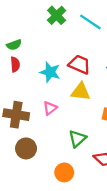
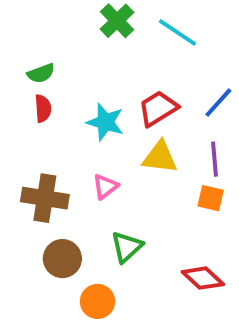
red trapezoid: (79, 64) -> (158, 108), turned -55
green triangle: (77, 139) -> (127, 247), moved
orange circle: (64, 172) -> (97, 301), moved

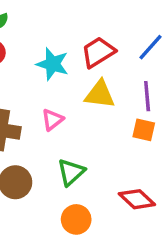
orange circle: (97, 301) -> (76, 219), moved

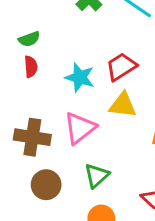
pink triangle: (52, 120) -> (80, 128), size x1.6

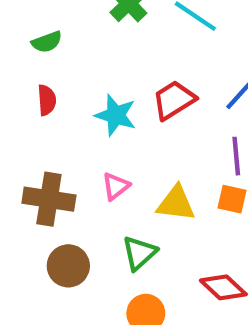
green semicircle: (29, 39) -> (47, 42), moved
yellow triangle: (123, 105) -> (176, 203), moved
pink triangle: (80, 128) -> (116, 186), size x0.6

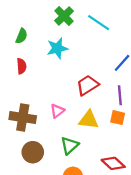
green semicircle: (47, 42) -> (22, 36), turned -48
red trapezoid: (174, 100) -> (87, 85), moved
cyan star: (116, 115) -> (57, 48), moved, turned -30

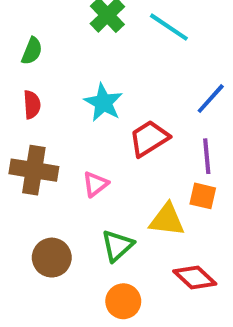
cyan star: (57, 48) -> (103, 103), moved, turned -30
brown cross: (23, 118) -> (34, 170), moved
yellow triangle: (89, 120) -> (167, 220), moved

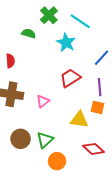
green semicircle: (32, 51) -> (29, 33), moved, turned -96
cyan star: (103, 103) -> (66, 43), moved
green triangle: (117, 246) -> (45, 140), moved

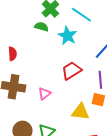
green semicircle: (29, 33) -> (41, 27), moved

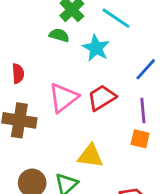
pink triangle: (44, 94) -> (63, 98), moved, size x1.6
yellow triangle: (80, 112) -> (90, 156), moved

